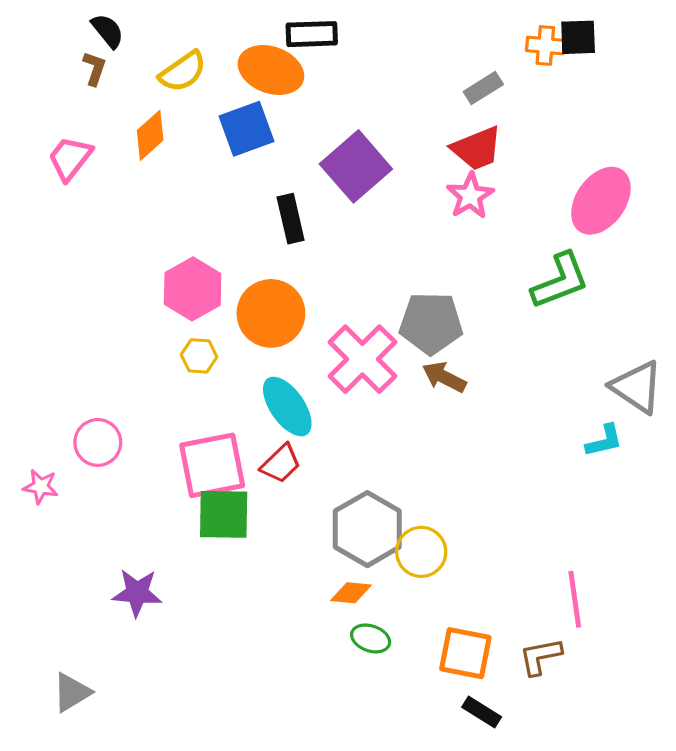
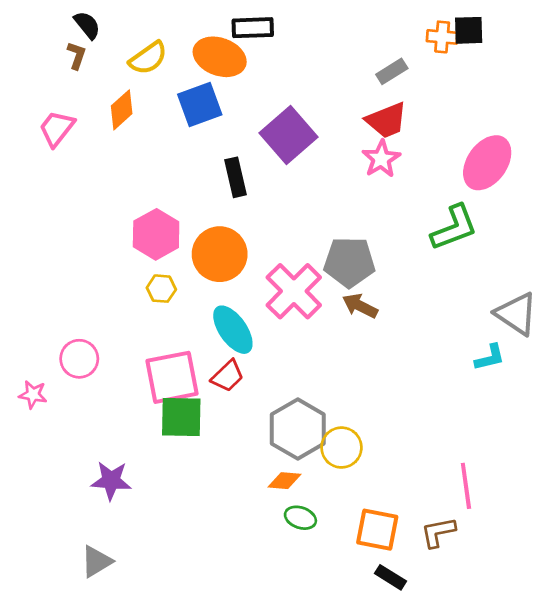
gray triangle: (72, 692) -> (96, 561), moved

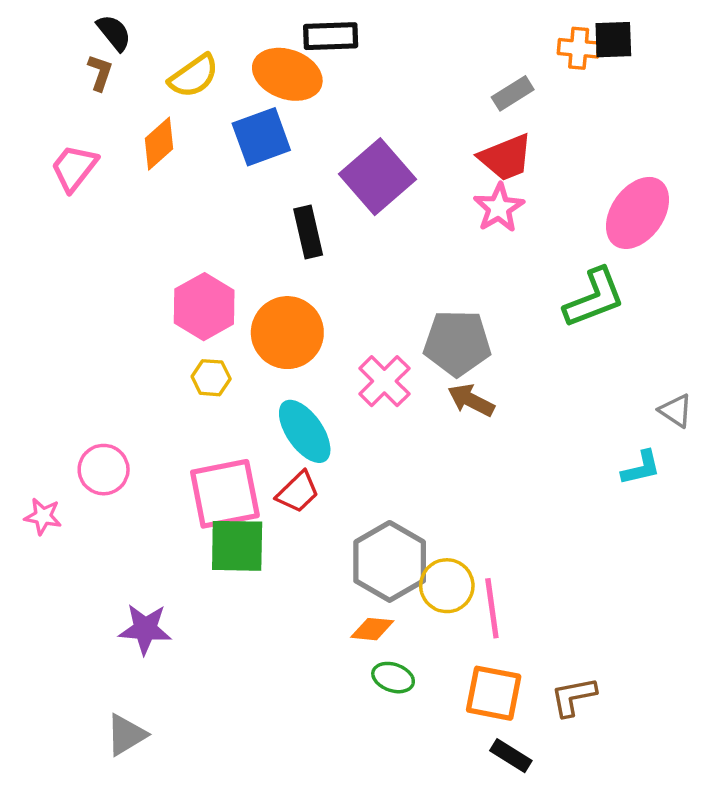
pink cross: (294, 291) -> (384, 381), size x0.7
gray triangle: (516, 314) -> (676, 411), size x0.6
pink line: (466, 486) -> (492, 608), moved

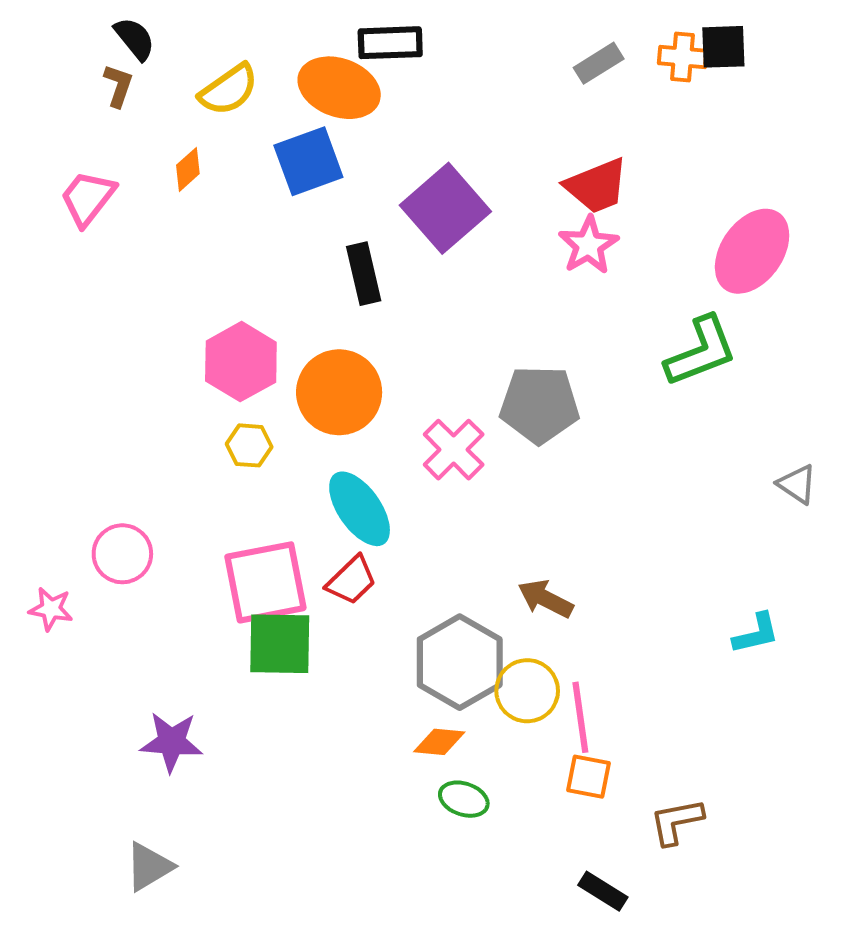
gray rectangle: (513, 93) -> (599, 63), moved
orange diamond: (159, 144) -> (188, 169), size x0.7
brown arrow: (471, 400) -> (546, 599), moved
cyan L-shape: (641, 468) -> (756, 634), moved
orange square: (494, 693) -> (588, 777), moved, size x0.7

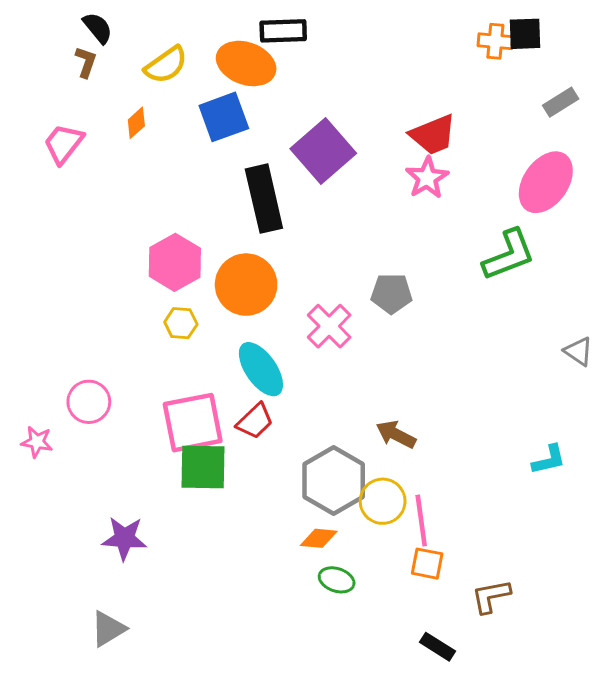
gray rectangle: (599, 63) -> (561, 102), moved
black rectangle: (364, 274) -> (264, 199), size x1.5
gray pentagon: (539, 405) -> (392, 293), size x0.7

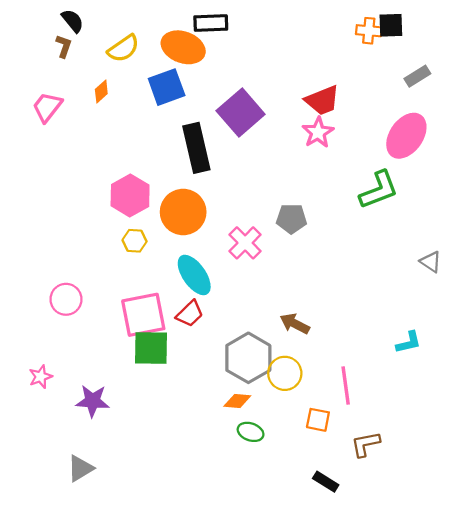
pink star: (37, 442) -> (41, 377), moved, turned -30
pink line: (421, 521) -> (346, 385), moved

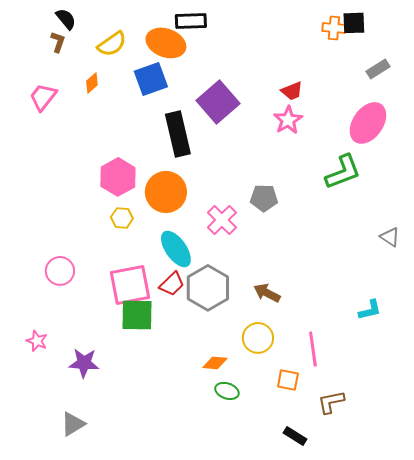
red trapezoid: (322, 100) -> (292, 91), size x0.7
gray hexagon: (248, 358) -> (208, 288), moved
pink star: (41, 377) -> (37, 341), turned -30

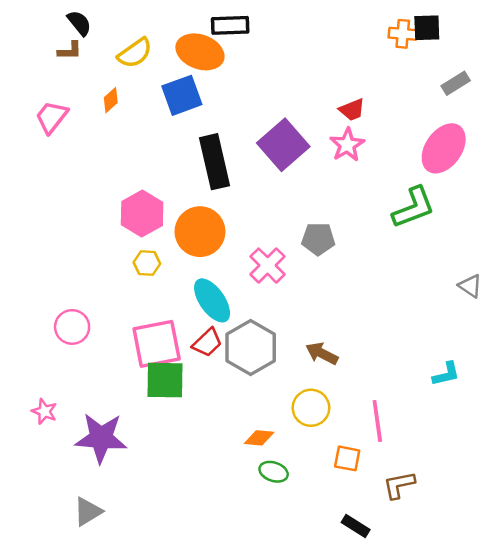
brown L-shape: (58, 42) -> (70, 51), turned 70
purple square: (218, 102) -> (283, 145), moved
purple star: (84, 363) -> (101, 438), size x1.4

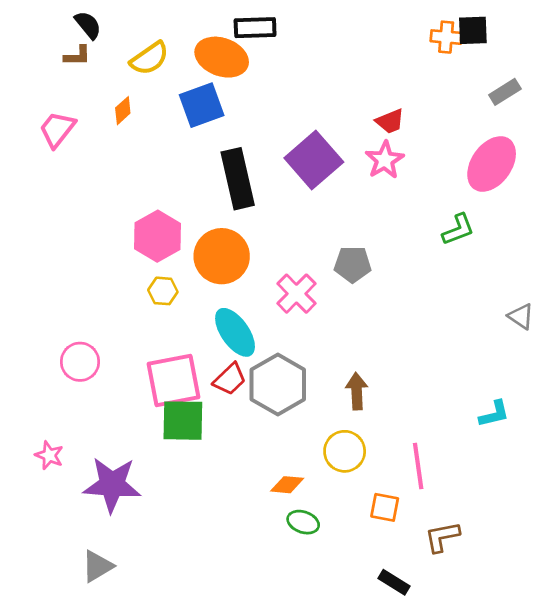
green L-shape: (414, 208) -> (458, 229), size x0.7
brown arrow: (322, 353) -> (357, 391), turned 60

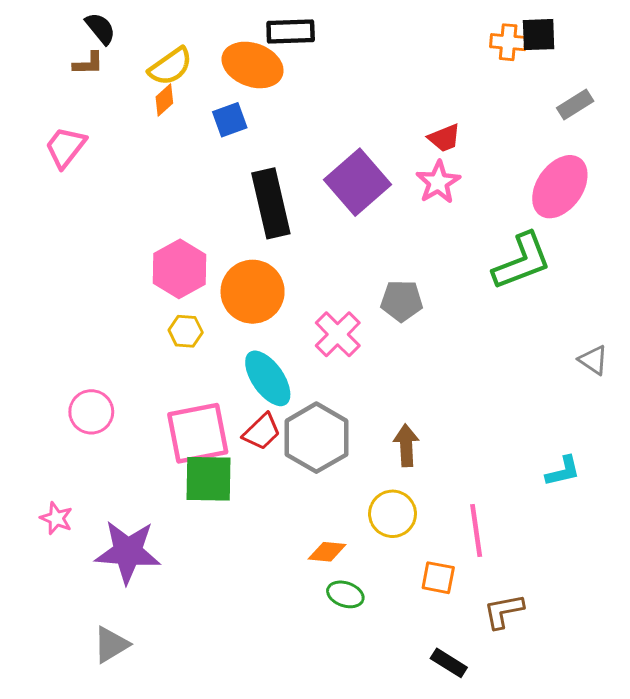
blue square: (202, 105) -> (230, 120), size x0.7
orange diamond: (123, 111) -> (164, 100), moved
green L-shape: (458, 229) -> (522, 261), size x1.6

